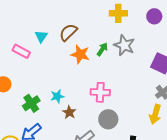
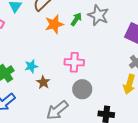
orange star: (80, 54) -> (54, 24), turned -30

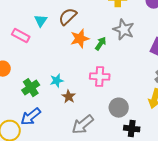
green arrow: (76, 19) -> (101, 44), moved
gray circle: (82, 89) -> (119, 108), moved

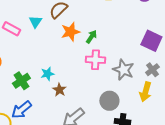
cyan triangle: (41, 21) -> (35, 22), moved
gray star: (124, 30) -> (123, 70), moved
pink cross: (100, 77) -> (95, 60), moved

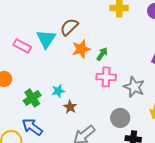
cyan triangle: (35, 22) -> (46, 39), size x1.5
blue arrow: (21, 110) -> (32, 127), turned 75

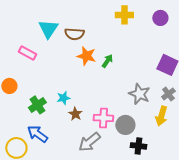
brown semicircle: (69, 27) -> (74, 34), turned -132
cyan triangle: (46, 39) -> (48, 29), moved
orange star: (81, 49) -> (86, 56), turned 30
pink cross: (106, 77) -> (103, 118), moved

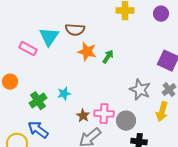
cyan triangle: (48, 29) -> (49, 37), moved
brown star: (75, 114) -> (83, 116), moved

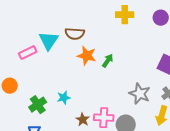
pink rectangle: (28, 49) -> (28, 53), turned -54

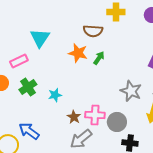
brown semicircle: (75, 34) -> (93, 31), moved
pink rectangle: (28, 53) -> (19, 61), moved
green cross: (38, 105) -> (28, 87), moved

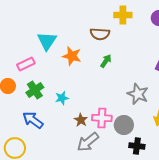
orange star: (78, 53) -> (72, 56), moved
blue arrow: (29, 131) -> (33, 120), moved

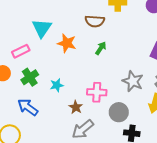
pink cross: (102, 118) -> (97, 92), moved

